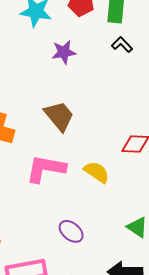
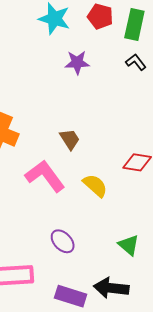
brown trapezoid: (59, 116) -> (70, 139), moved, size x0.7
pink L-shape: (46, 169) -> (45, 176), turned 36

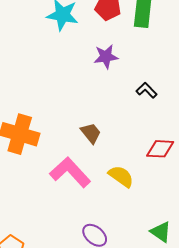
purple star: (77, 62) -> (106, 57), moved
black L-shape: (136, 62) -> (147, 90), moved

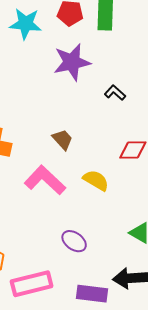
purple star: (106, 57) -> (72, 62), size x1.5

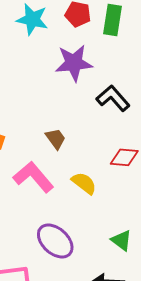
black L-shape: (115, 93) -> (113, 98), size x1.6
purple ellipse: (74, 241) -> (55, 241), size x1.5

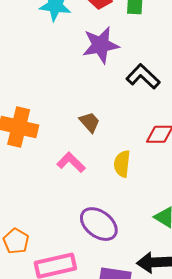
pink L-shape: (33, 177) -> (71, 162), size x0.7
yellow semicircle: (84, 183) -> (122, 164), turned -116

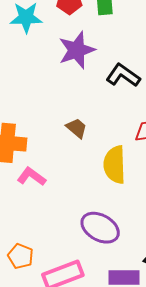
pink L-shape: (71, 162) -> (31, 177), moved
yellow semicircle: (122, 164) -> (115, 165), size x1.4

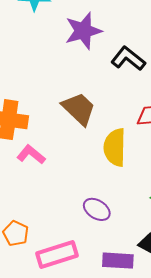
brown trapezoid: (77, 128) -> (79, 109), size x1.6
purple ellipse: (100, 228) -> (97, 209), size x0.7

